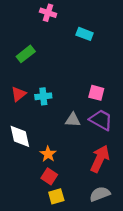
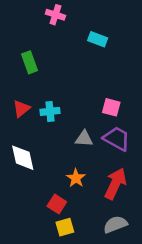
green rectangle: (26, 54) -> (30, 62), turned -72
orange star: (48, 154) -> (76, 178), moved

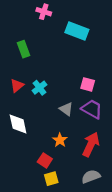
cyan rectangle: (98, 39) -> (77, 31), size x1.5
cyan cross: (50, 111) -> (39, 88), turned -32
gray triangle: (84, 139) -> (66, 109), turned 32

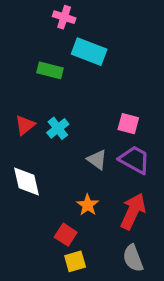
cyan rectangle: (77, 31) -> (89, 52), moved
green rectangle: (23, 49) -> (50, 70), moved, turned -56
gray semicircle: (91, 176) -> (133, 258), turned -90

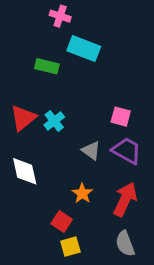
red triangle: (25, 125) -> (23, 118), size x1.4

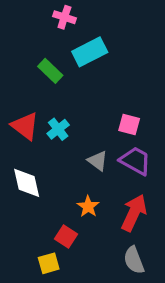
cyan rectangle: (84, 49) -> (90, 52), turned -48
green rectangle: (47, 66) -> (50, 71), turned 30
red triangle: (23, 118) -> (25, 126), turned -44
yellow square: (70, 247) -> (49, 263), moved

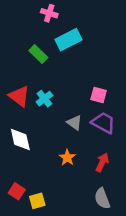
red arrow: (134, 213) -> (102, 162), size x0.7
red square: (66, 236) -> (17, 191), moved

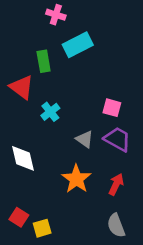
green rectangle: (38, 54) -> (44, 61), turned 36
red triangle: (19, 96) -> (22, 87), moved
orange star: (67, 158) -> (76, 179), size x1.5

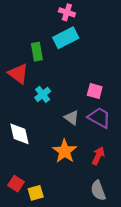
pink cross: (56, 15) -> (67, 12), moved

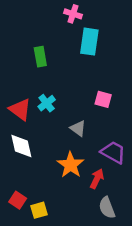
cyan rectangle: (66, 38) -> (89, 42), moved, turned -55
red triangle: (18, 74) -> (20, 109), moved
purple trapezoid: (99, 118) -> (113, 152), moved
red arrow: (98, 156) -> (97, 179), moved

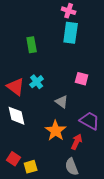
pink cross: (73, 14) -> (69, 11), moved
gray semicircle: (107, 208) -> (72, 167), moved

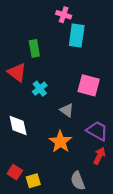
pink cross: (69, 11) -> (64, 15), moved
pink square: (82, 79) -> (89, 85), size x1.5
red triangle: (16, 87) -> (17, 72), moved
red arrow: (77, 142) -> (99, 156), moved

